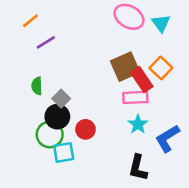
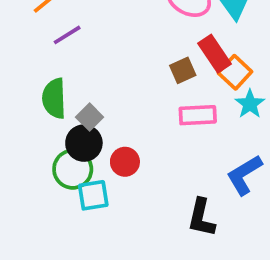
brown square: (125, 67) -> (183, 70), size x0.6
red rectangle: (142, 80) -> (214, 54), moved
green semicircle: (37, 86) -> (54, 98), size x1.5
cyan star: (138, 124) -> (250, 104), moved

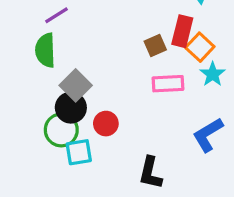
red rectangle: (214, 54) -> (182, 31), turned 48
green semicircle: (54, 98) -> (45, 50), moved
gray square: (90, 117) -> (76, 85), size x1.4
black L-shape: (201, 218) -> (150, 173), moved

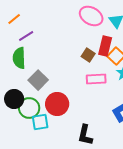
brown square: (155, 46) -> (88, 55), turned -32
black circle: (71, 108) -> (14, 99), moved
red circle: (106, 124) -> (57, 104), size x1.5

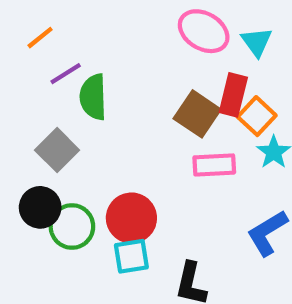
brown square: (88, 55) -> (197, 114), size x1.5
green semicircle: (19, 58) -> (93, 97), moved
gray square: (38, 80) -> (57, 150), moved
cyan square: (40, 122) -> (131, 256), moved

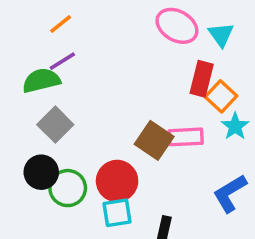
orange line: (40, 38) -> (61, 24), moved
green semicircle: (93, 97) -> (41, 81), moved, turned 78
brown square: (197, 114) -> (154, 140), moved

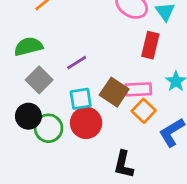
purple line: (62, 61) -> (77, 63), moved
orange square: (221, 96) -> (144, 111), moved
cyan square: (117, 213) -> (81, 99), moved

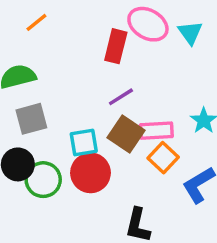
red rectangle: (150, 45) -> (116, 46), moved
purple line: (77, 63) -> (121, 97), moved
gray square: (39, 80) -> (31, 119), turned 30

